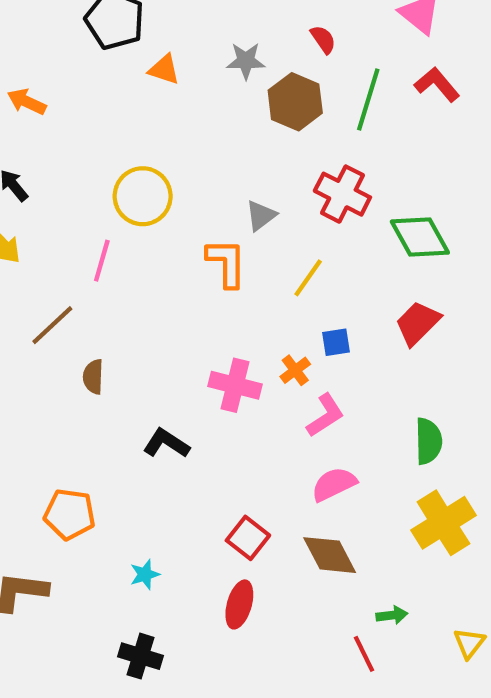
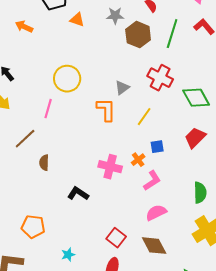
orange arrow: (27, 102) -> (24, 27), moved

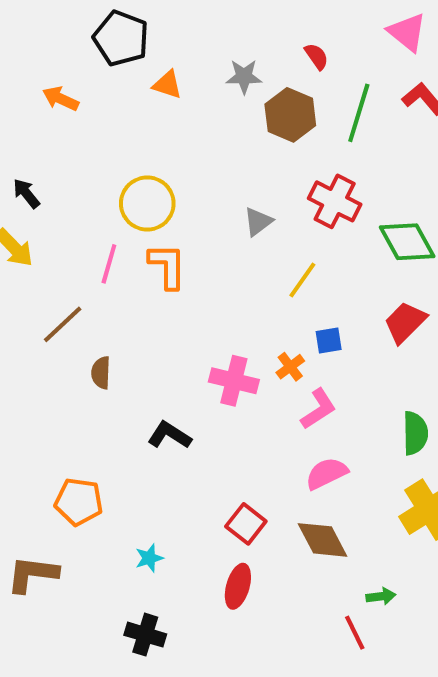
orange L-shape: (106, 110) -> (167, 266), moved

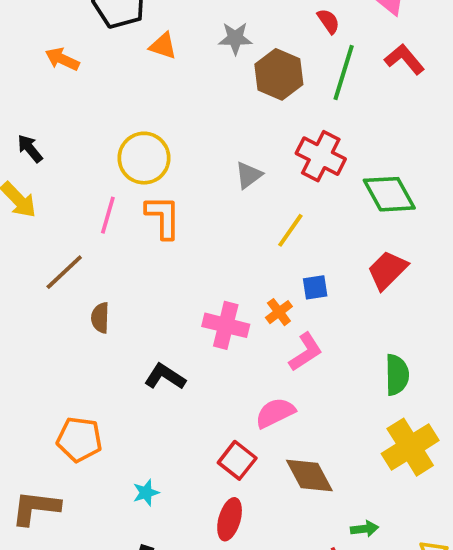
red semicircle: (316, 56) -> (328, 21), moved
pink semicircle: (327, 473) -> (275, 413), moved

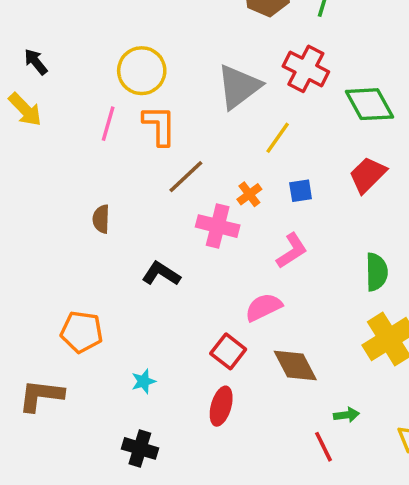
gray triangle: (249, 175) -> (239, 87), size x1.8
brown line: (64, 272) -> (186, 177), moved
orange cross: (279, 312) -> (249, 194), moved

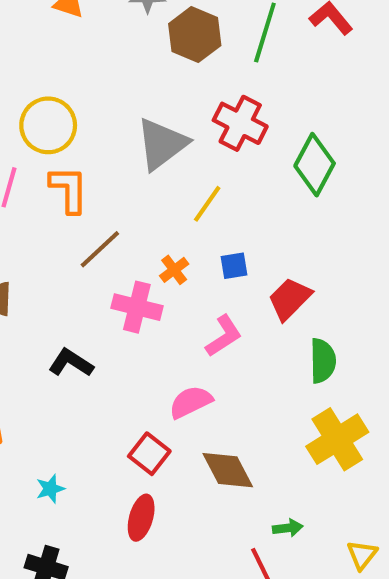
green diamond: (369, 104) -> (315, 165), turned 57
red trapezoid: (368, 175) -> (290, 299), moved

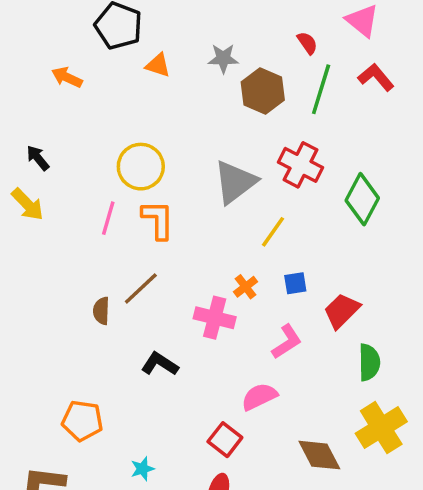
brown line: (100, 249) -> (141, 288), moved
brown diamond: (228, 470) -> (319, 455), moved

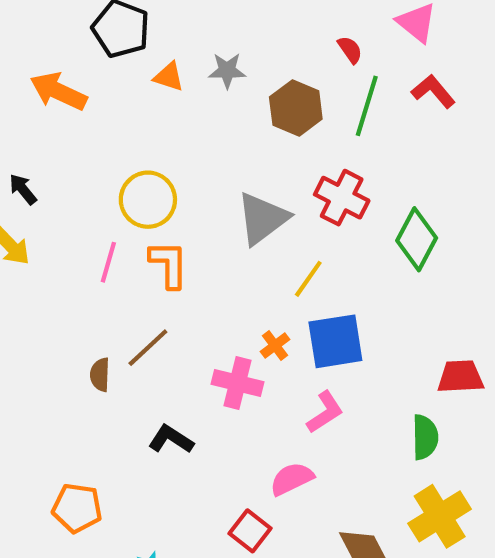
gray star: (223, 58) -> (227, 71), moved
orange arrow: (67, 77) -> (58, 91), size x1.5
blue square: (295, 283) -> (335, 341), size x2.0
red trapezoid: (342, 311) -> (460, 377), moved, turned 42

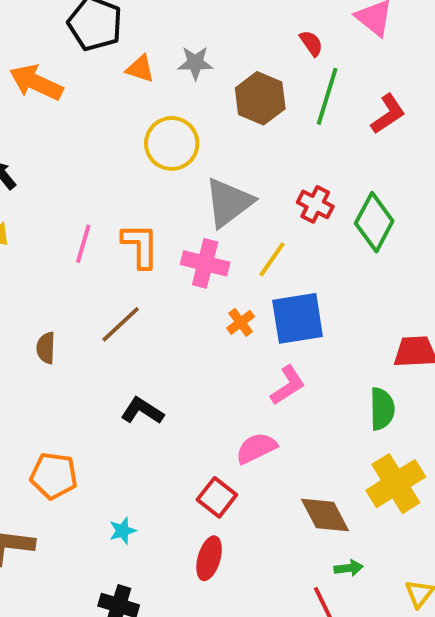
red L-shape: (433, 91) -> (388, 114), moved, turned 96
red cross: (342, 198) -> (315, 204), moved, size x0.7
yellow circle: (148, 200) -> (172, 143), moved
brown semicircle: (100, 375) -> (46, 348), moved
pink cross: (238, 383) -> (205, 263), moved

